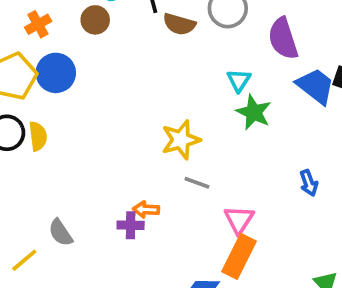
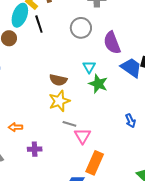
brown semicircle: (179, 24) -> (58, 80), moved
orange arrow: (146, 209) -> (15, 127), moved
pink triangle: (239, 220) -> (83, 136), moved

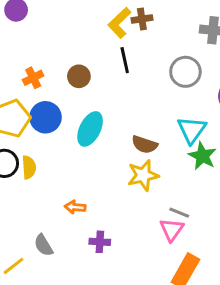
cyan ellipse: (20, 15) -> (90, 129), moved
cyan triangle: (89, 67) -> (192, 130), size x1.5
gray line: (69, 124) -> (179, 213), moved

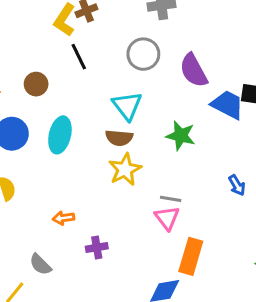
cyan triangle: (192, 130) -> (127, 106), moved

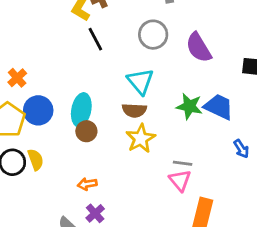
brown circle: (36, 84) -> (86, 131), moved
blue trapezoid: (228, 105) -> (219, 107), moved
purple cross: (97, 247) -> (95, 213), moved, turned -30

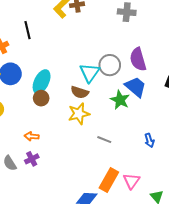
gray circle: (153, 35) -> (110, 65), moved
black line: (95, 39) -> (28, 30), moved
blue trapezoid: (219, 107) -> (136, 87), moved
pink triangle: (180, 180) -> (131, 181), moved

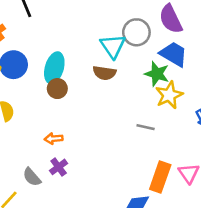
yellow star: (79, 114) -> (169, 95), moved

